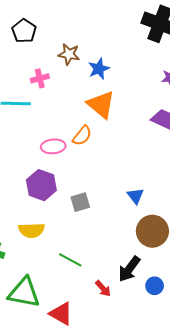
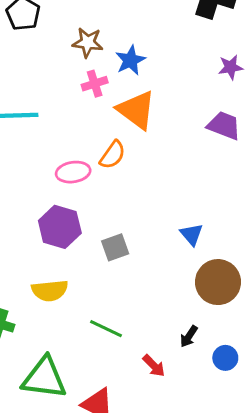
pink cross: (40, 78) -> (95, 84), moved
black arrow: (129, 269) -> (189, 336), size x0.6

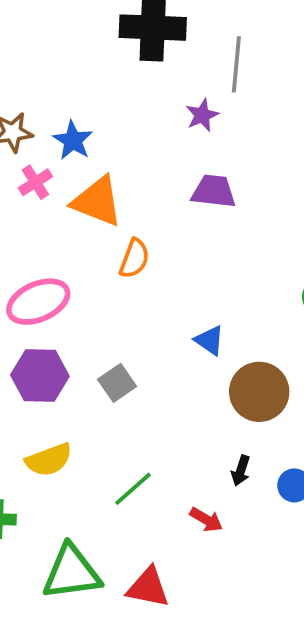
orange semicircle: (113, 155) -> (134, 259), moved
pink ellipse: (73, 172) -> (38, 302), size x1.4
green line: (106, 329) -> (133, 489), turned -52

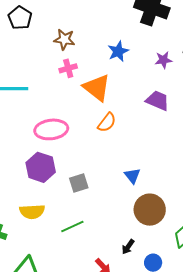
blue star: (73, 140) -> (118, 51), moved
green line: (133, 489) -> (72, 227), moved

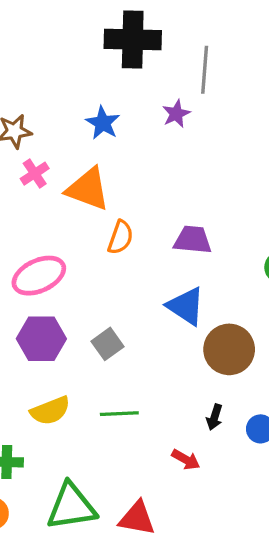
purple trapezoid: (158, 101) -> (193, 240), moved
blue triangle: (132, 176) -> (186, 306), size x1.5
green line: (72, 227) -> (119, 414), turned 40

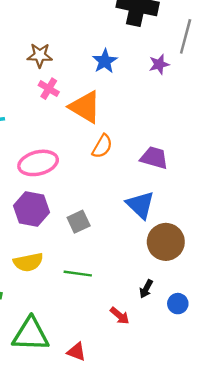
pink cross: (35, 174) -> (49, 89), turned -36
red triangle: (137, 518) -> (77, 352), size x0.7

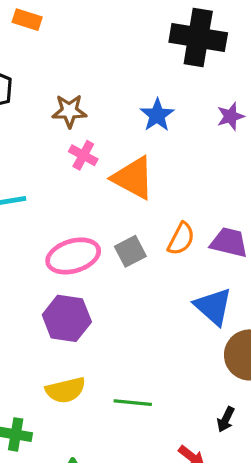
orange semicircle: (102, 146) -> (181, 239), moved
gray square: (79, 222) -> (130, 251), moved

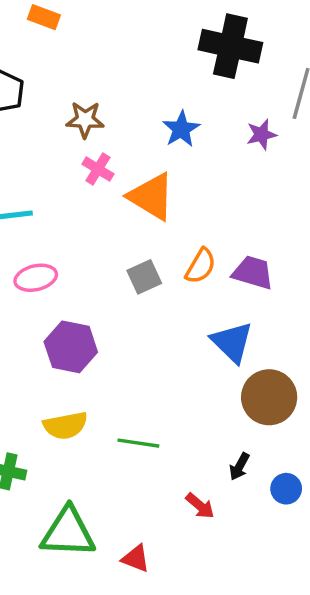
pink ellipse: (73, 256) -> (36, 278), moved, size x0.7

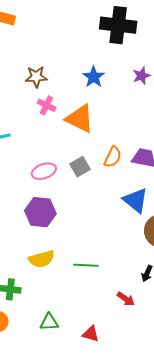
pink ellipse: (36, 278) -> (44, 171), moved
green triangle: (68, 532) -> (49, 322), size x0.6

